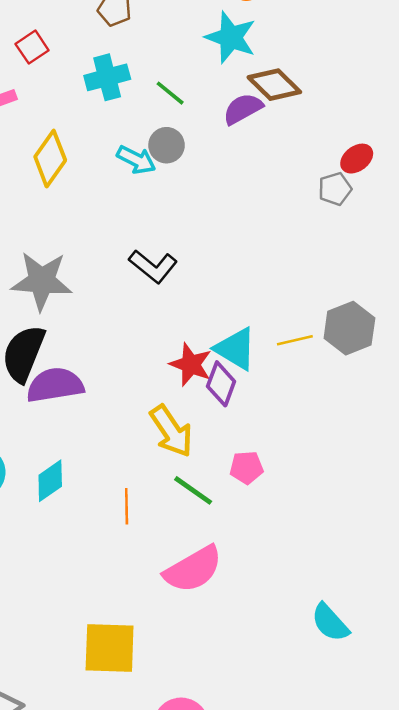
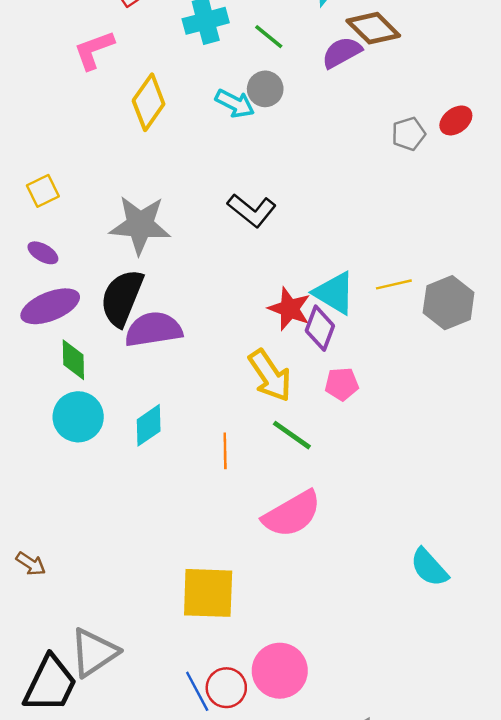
red ellipse: (357, 159) -> (456, 120), moved
gray pentagon: (335, 189) -> (409, 134), moved
gray hexagon: (349, 328) -> (449, 303), moved
pink pentagon: (246, 467) -> (342, 384), moved

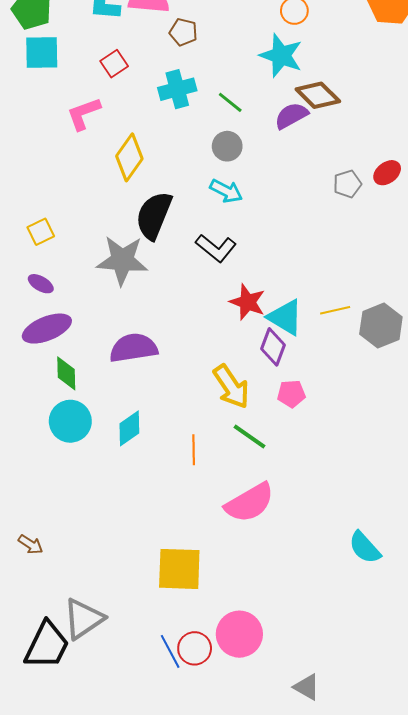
cyan arrow: (235, 103) -> (226, 191), moved
black semicircle: (122, 298) -> (154, 215), moved
red star: (289, 309) -> (248, 302), moved

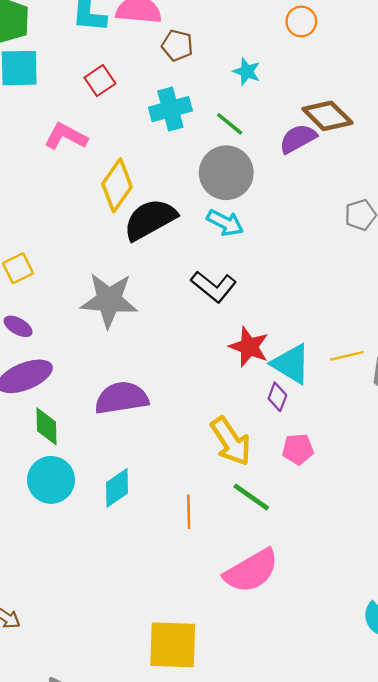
cyan star: (281, 56) -> (247, 72), moved, size x0.6
pink L-shape: (84, 114) -> (66, 136), turned 48
gray circle: (227, 146) -> (226, 173), size x1.6
black semicircle: (154, 215) -> (150, 219), moved, turned 39
purple diamond: (273, 347) -> (277, 397), size x0.7

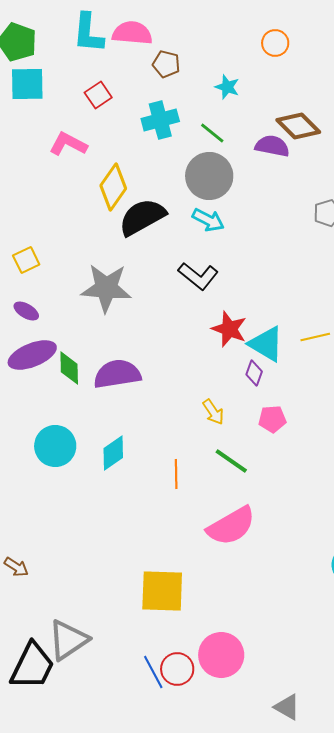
purple semicircle: (298, 139) -> (272, 146), turned 40
green diamond: (46, 426) -> (69, 368), moved
yellow arrow: (231, 441) -> (213, 412), size x0.6

